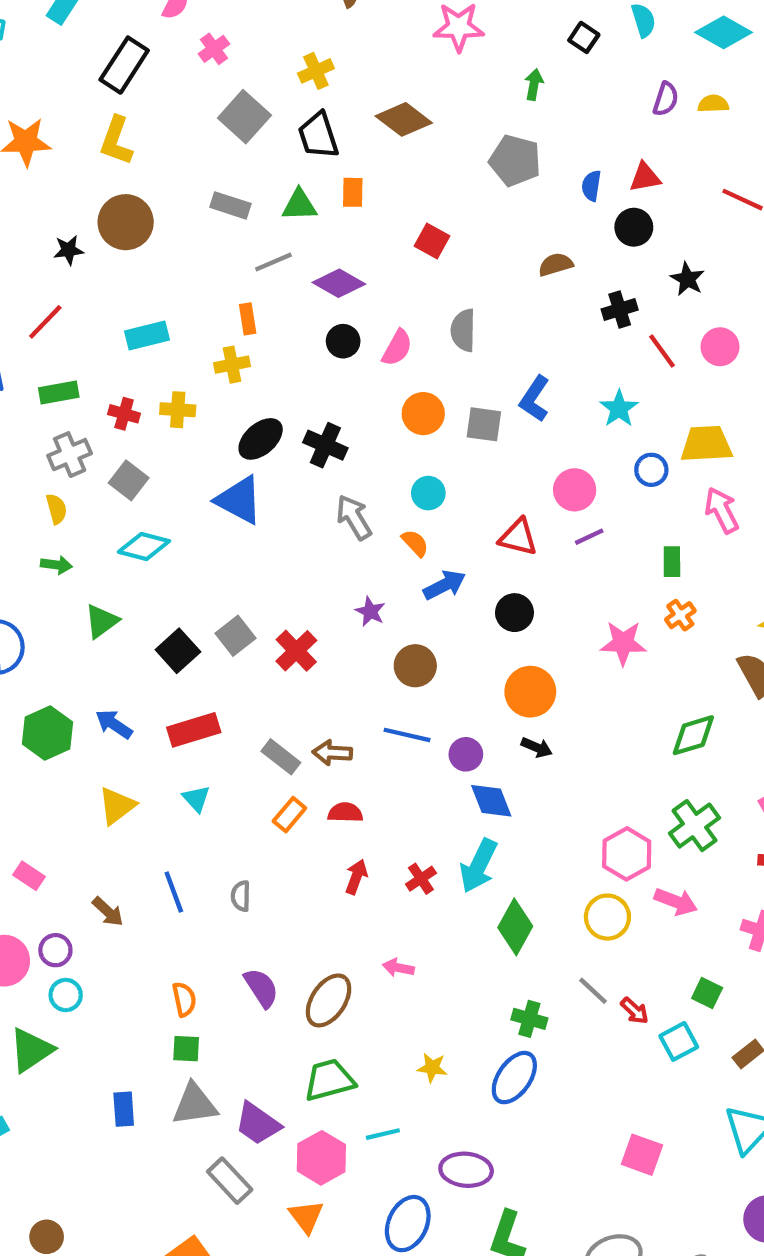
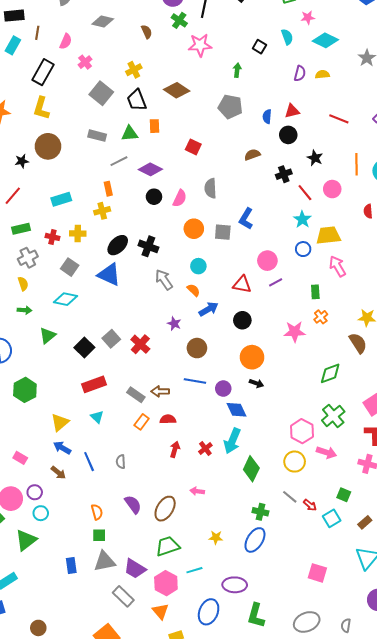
cyan star: (619, 409) -> (302, 219), moved
gray square: (129, 480) -> (70, 267), moved
blue arrow: (114, 724) -> (62, 448), moved

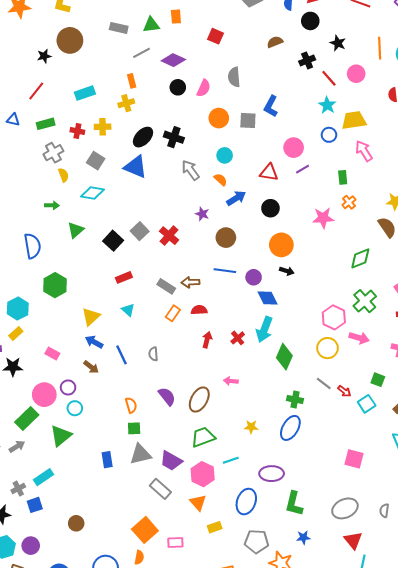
yellow semicircle: (23, 284) -> (63, 175), moved
red rectangle: (94, 384) -> (124, 277), size x0.7

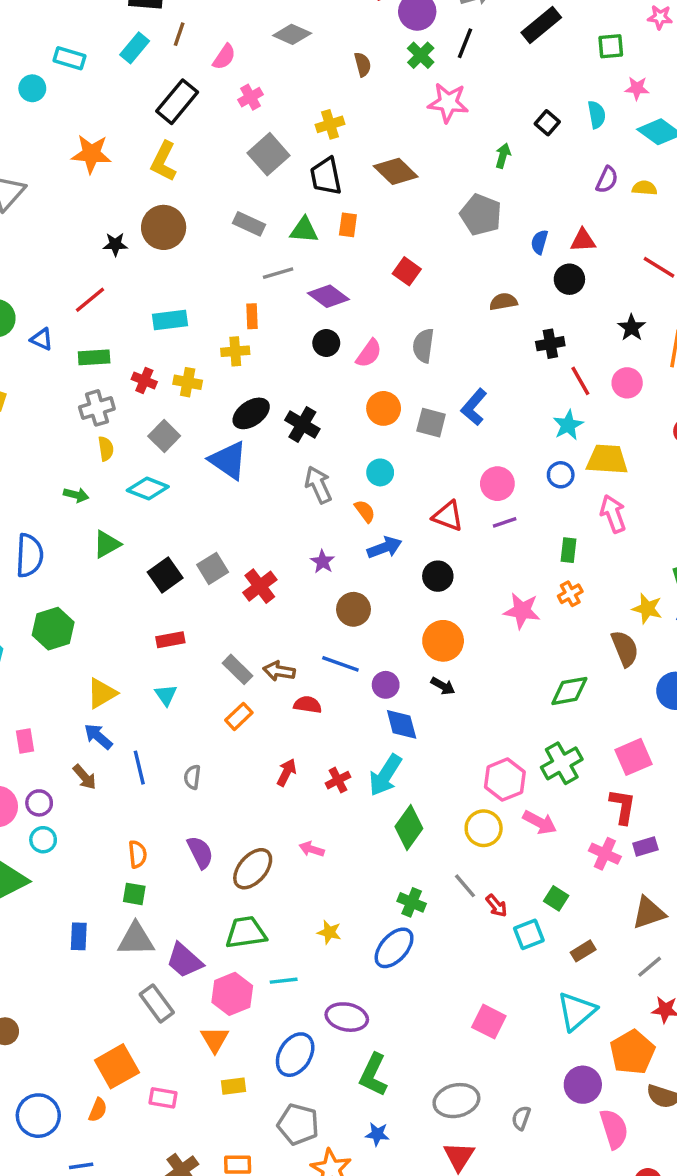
black star: (338, 43) -> (632, 328), moved
red semicircle: (199, 310) -> (308, 705), moved
pink rectangle: (52, 353) -> (25, 741), turned 40

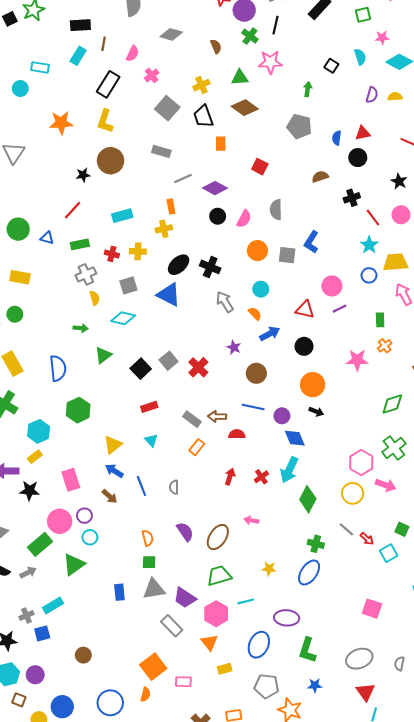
green triangle: (304, 230) -> (240, 78), moved
gray square: (164, 436) -> (128, 285), turned 36
pink rectangle: (25, 741) -> (71, 480), size x1.5

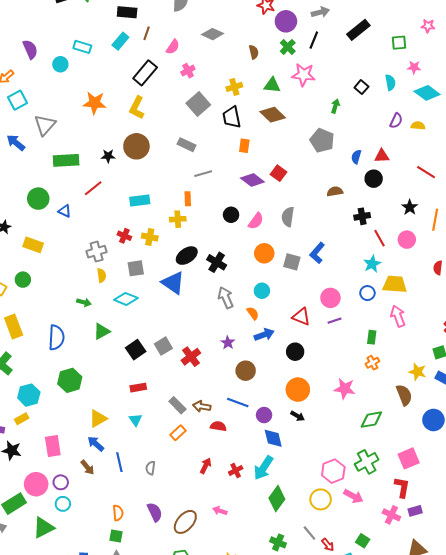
purple diamond: (215, 188) -> (252, 180), moved
green rectangle: (80, 244) -> (66, 160), moved, size x1.4
pink star: (357, 360) -> (345, 389), moved

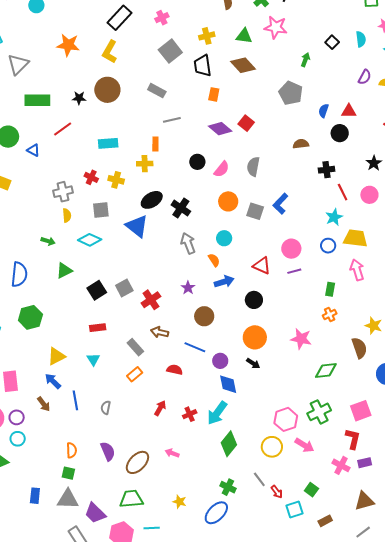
brown arrow: (202, 406) -> (160, 332), moved

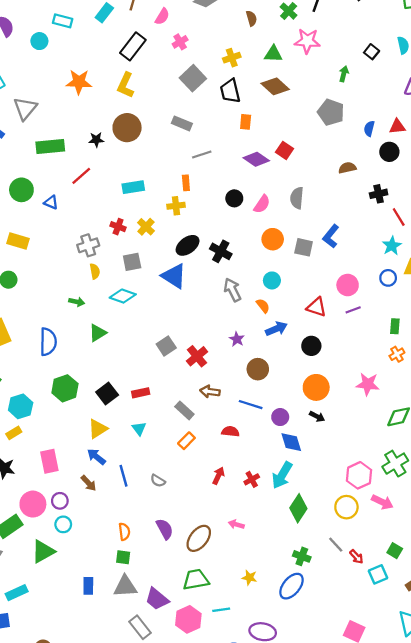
yellow cross: (116, 180) -> (146, 227), turned 35
black square: (97, 290) -> (107, 394), moved
gray semicircle: (106, 408) -> (158, 481), turned -64

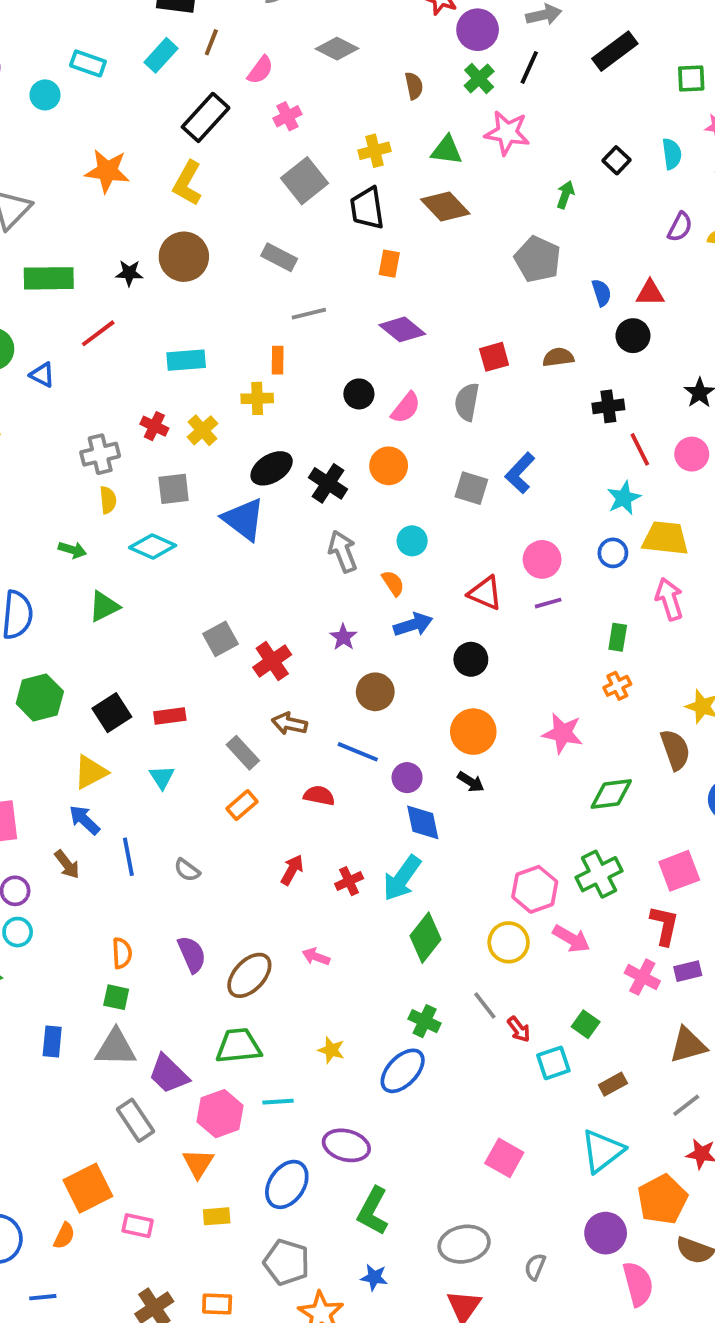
blue semicircle: (369, 129) -> (601, 293), turned 144
red square: (284, 150) -> (494, 357), moved, turned 36
orange circle: (273, 239) -> (389, 466), moved

